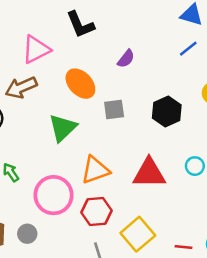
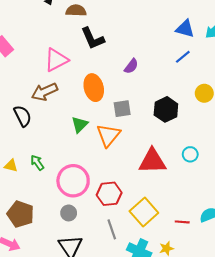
orange ellipse: (80, 84) -> (94, 88), turned 30
green triangle: (63, 128) -> (80, 125), size x0.7
orange triangle: (95, 170) -> (108, 135), moved, turned -30
gray circle: (27, 234) -> (69, 213), moved

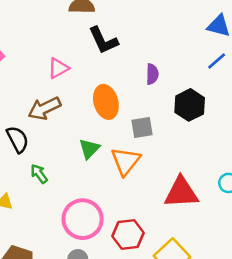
pink triangle: (56, 60) -> (58, 68), size x0.7
purple semicircle: (131, 66) -> (152, 74), turned -35
black hexagon: (166, 109) -> (190, 105), moved
green arrow: (37, 163) -> (39, 174), moved

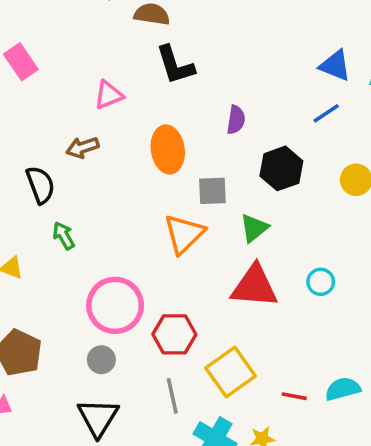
brown arrow: (44, 108) -> (82, 148), size x0.7
green triangle: (89, 149) -> (254, 228), moved

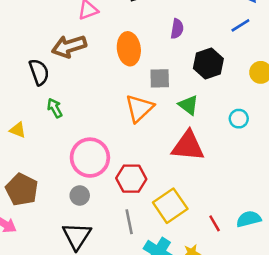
brown arrow: (82, 148) -> (69, 46), size x1.5
green triangle: (254, 228) -> (189, 105), turned -45
cyan circle: (321, 282) -> (239, 119), moved
red line: (294, 396) -> (215, 223), turned 48

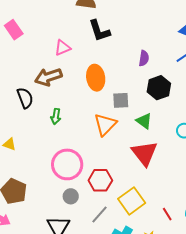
purple semicircle: (177, 29) -> (144, 58), moved
green arrow: (55, 108) -> (56, 116), moved, turned -140
red triangle: (188, 146) -> (145, 153), turned 48
gray circle: (80, 196) -> (71, 196), moved
gray line: (129, 222) -> (99, 215), turned 54

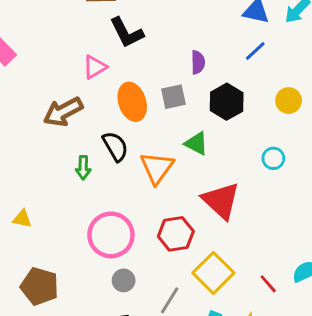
pink triangle: (63, 48) -> (95, 67), moved
black semicircle: (25, 98) -> (115, 146), moved
gray square: (121, 100) -> (173, 97), moved
green triangle: (144, 121) -> (196, 143), moved
red hexagon: (100, 180) -> (176, 234), moved

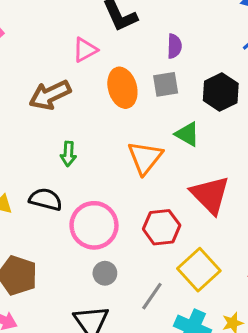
purple semicircle: (198, 62) -> (174, 46), moved
black semicircle: (115, 146) -> (46, 199), moved, turned -48

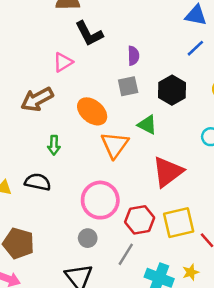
orange ellipse: (122, 88) -> (92, 111), moved, turned -32
red triangle: (210, 195) -> (168, 172), turned 40
pink circle: (94, 225) -> (100, 200), moved
red hexagon: (162, 227) -> (140, 220), moved
yellow square: (199, 270) -> (179, 223), moved, turned 32

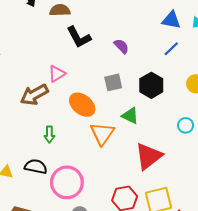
purple semicircle: (133, 56) -> (121, 46), moved, turned -42
pink triangle: (63, 62) -> (57, 74), moved
pink circle: (100, 200) -> (67, 182), moved

